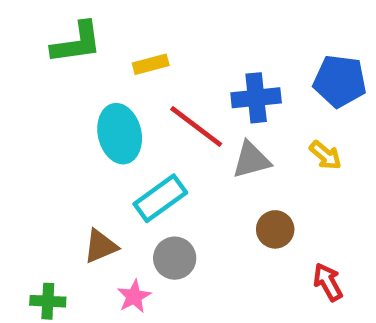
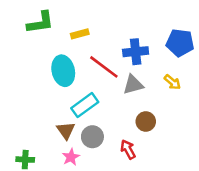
brown triangle: (100, 246) -> (66, 130), moved, turned -42
red arrow: (328, 282) -> (128, 149), moved

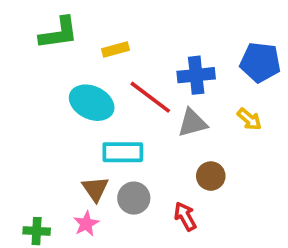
cyan ellipse: (63, 71) -> (92, 103), turned -52
cyan rectangle: (85, 105) -> (123, 152), turned 36
pink star: (71, 157) -> (86, 224), moved

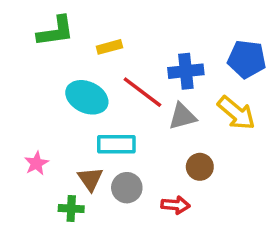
yellow arrow: (249, 119) -> (236, 113), size x1.6
red arrow: (185, 216) -> (175, 205), turned 124
pink star: (86, 224) -> (36, 163), moved
green cross: (37, 231) -> (71, 209), moved

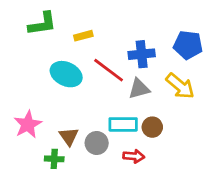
cyan rectangle: (116, 144) -> (123, 124), moved
pink star: (36, 163) -> (28, 124), size x1.5

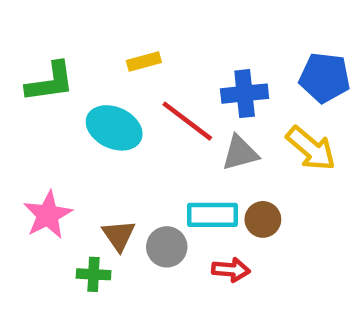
green L-shape: (42, 24) -> (50, 82), moved

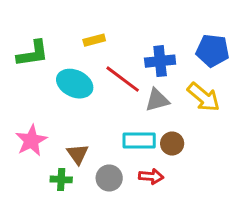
gray circle: (167, 247) -> (109, 178), moved

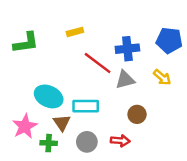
cyan ellipse: (75, 84) -> (49, 96), moved
yellow arrow: (204, 97) -> (162, 77), size x0.7
pink star: (31, 141) -> (25, 126), moved
cyan rectangle: (139, 141) -> (86, 106), moved

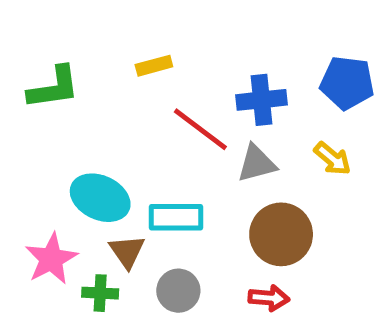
brown circle: (137, 114) -> (281, 234), size x1.6
red arrow: (120, 141) -> (269, 298), moved

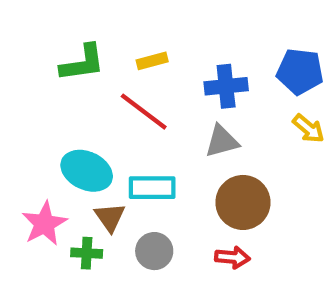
yellow rectangle: (154, 66) -> (152, 61), moved
green L-shape: (54, 88) -> (82, 63), moved
red line: (200, 129) -> (144, 112), moved
yellow arrow: (332, 159) -> (308, 128), moved

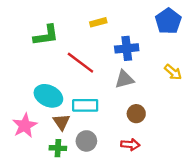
yellow rectangle: (152, 61) -> (98, 22), moved
blue pentagon: (300, 71) -> (168, 21), moved, turned 30
brown circle: (243, 202) -> (136, 114), size x0.6
green cross: (87, 253) -> (58, 148), moved

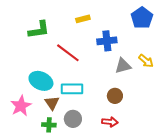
gray triangle: (124, 79) -> (123, 66), moved

